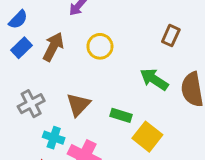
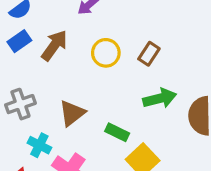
brown rectangle: (171, 36) -> (149, 54), moved
green arrow: (154, 79) -> (160, 98), turned 124

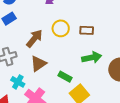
brown arrow: (54, 45) -> (34, 38), moved
brown rectangle: (149, 54) -> (87, 30), turned 56

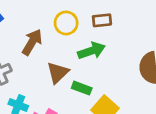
green arrow: (92, 58) -> (91, 51), moved
brown triangle: (38, 64) -> (58, 73), moved

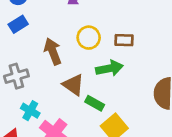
brown arrow: (32, 42) -> (53, 51), turned -60
brown triangle: (58, 73) -> (73, 85), turned -50

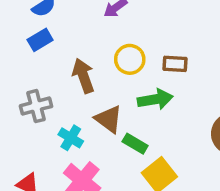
cyan cross: (30, 111) -> (71, 138), moved

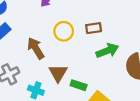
green arrow: (155, 99) -> (107, 51), moved
brown triangle: (109, 119) -> (58, 73), turned 36

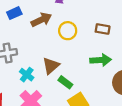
brown rectangle: (94, 28) -> (103, 29), moved
brown arrow: (36, 48) -> (41, 20), moved, turned 78

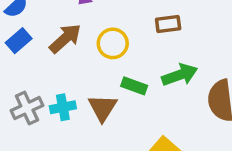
cyan cross: (27, 75) -> (63, 107), moved, turned -32
green rectangle: (65, 82) -> (134, 86), moved

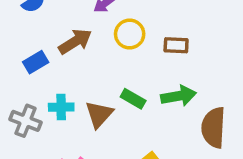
blue rectangle: (19, 41) -> (36, 62), moved
yellow circle: (113, 43) -> (130, 34), moved
gray cross: (27, 108) -> (26, 121), moved, turned 36

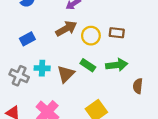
yellow circle: (130, 34) -> (91, 36), moved
brown arrow: (75, 42) -> (66, 29), moved
brown semicircle: (213, 128) -> (138, 86), size x0.6

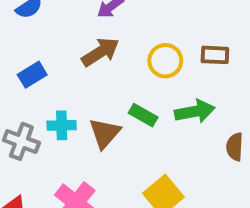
brown rectangle: (117, 33) -> (215, 55), moved
yellow circle: (91, 36) -> (165, 61), moved

